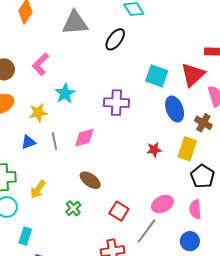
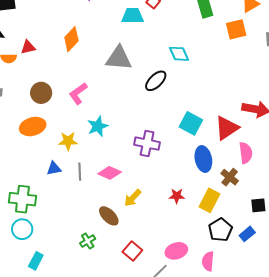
pink diamond: (84, 138) -> (110, 173), turned 30
yellow arrow: (38, 189) -> (133, 198), moved

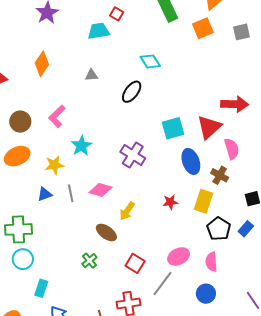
gray triangle: (119, 58) -> (91, 75), size x0.5
cyan square: (191, 123) -> (173, 128), turned -35
purple cross: (147, 144) -> (133, 155), turned 30

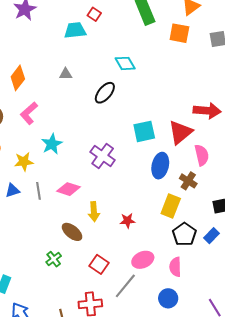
orange square: (203, 28) -> (179, 33), turned 30
orange diamond: (42, 64) -> (18, 78), moved
blue ellipse: (191, 161) -> (160, 166), turned 30
red star: (170, 202) -> (127, 221), moved
yellow arrow: (127, 211) -> (94, 212), turned -42

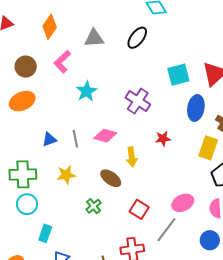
gray triangle: (66, 74) -> (94, 38), moved, size x1.5
yellow star: (24, 162) -> (66, 175), moved
red star: (127, 221) -> (163, 139), moved

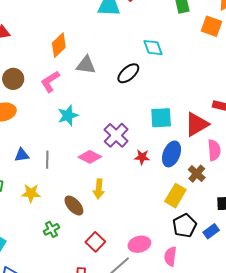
orange diamond: (50, 27) -> (59, 45), moved
pink diamond: (105, 136) -> (90, 157), moved
red star: (163, 139) -> (142, 157), moved

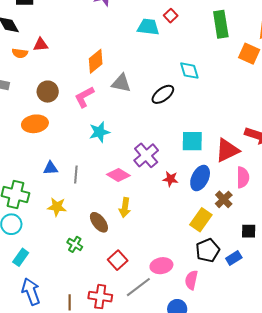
green cross: (51, 229) -> (75, 244), turned -35

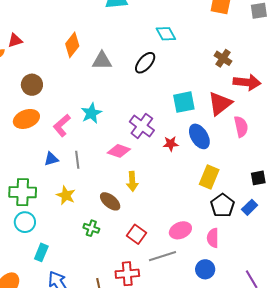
pink L-shape: (84, 97) -> (62, 125), moved
blue ellipse: (200, 178) -> (199, 136), turned -45
brown cross: (224, 199) -> (223, 58), moved
yellow star: (57, 207) -> (66, 195), turned 30
gray line: (138, 287) -> (163, 256), turned 32

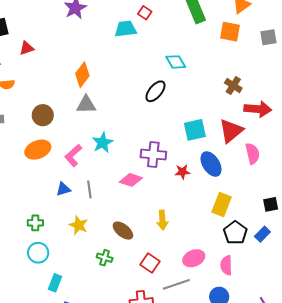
red triangle: (15, 40) -> (27, 48), moved
gray triangle: (102, 61) -> (86, 105), moved
purple cross: (142, 126) -> (153, 155), turned -30
yellow arrow: (132, 181) -> (162, 220), moved
green cross: (23, 192) -> (35, 223), size x0.6

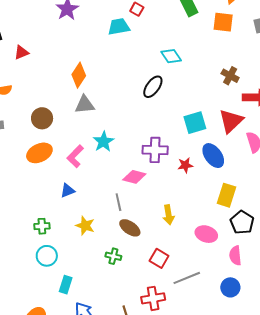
gray line: (89, 189) -> (118, 202), moved
pink ellipse: (194, 258) -> (206, 234), moved, turned 45

